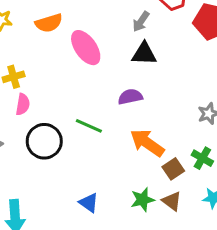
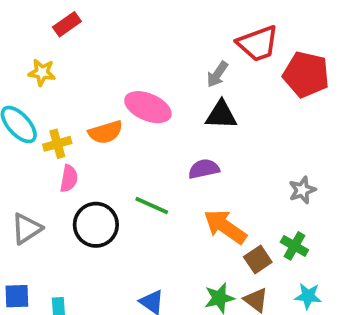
orange semicircle: (49, 23) -> (106, 132), moved
pink ellipse: (86, 48) -> (148, 107), turned -32

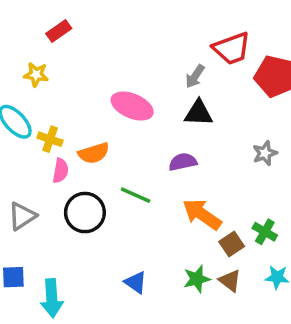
orange semicircle: (106, 132) -> (94, 153), moved
yellow cross: (57, 144) -> (50, 139), turned 35
gray star: (302, 190) -> (265, 153), moved

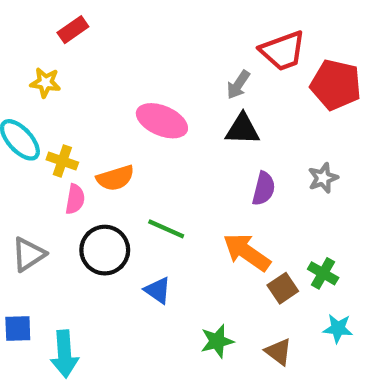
purple semicircle: (183, 162) -> (264, 189), moved, turned 116
green star: (197, 279) -> (217, 341), moved
brown triangle: (230, 281) -> (279, 352), moved
blue triangle: (136, 282) -> (158, 290), moved

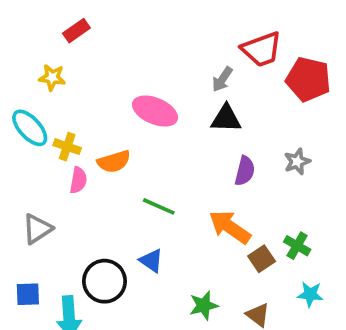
black circle: (105, 250) -> (105, 281), moved

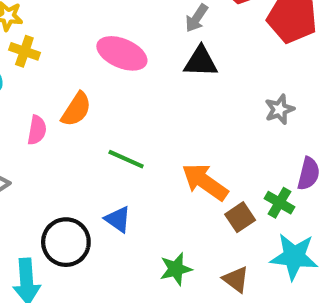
yellow cross: (67, 147) -> (24, 51), moved
orange semicircle: (114, 162) -> (76, 109), turned -40
purple semicircle: (245, 171) -> (309, 174), moved
cyan star: (310, 294) -> (294, 257), size x1.6

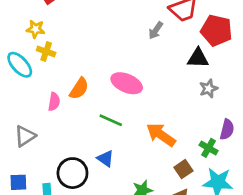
pink ellipse: (122, 53) -> (127, 83), moved
black triangle: (201, 62) -> (198, 58), moved
brown square: (240, 217) -> (183, 169), moved

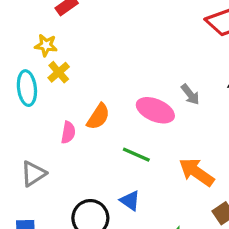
gray arrow: (156, 30) -> (190, 94), moved, turned -72
yellow cross: (46, 52) -> (59, 72), turned 30
cyan ellipse: (20, 65) -> (27, 88), turned 36

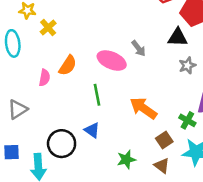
yellow cross: (59, 72) -> (48, 28), moved
green line: (136, 155) -> (97, 95), turned 55

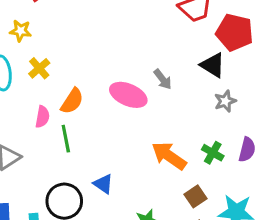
yellow cross: (48, 28) -> (39, 68), moved
black triangle: (178, 37) -> (213, 65), turned 30
green line: (97, 95) -> (66, 139), moved
green cross: (187, 120) -> (213, 153), moved

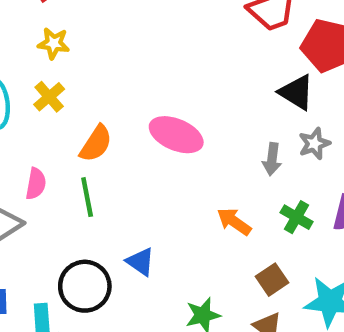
yellow star: (21, 31) -> (54, 43), moved
gray arrow: (163, 79) -> (272, 159), moved, turned 45
pink semicircle: (42, 117) -> (36, 184), moved
orange arrow: (169, 156) -> (234, 222), size x0.7

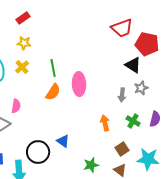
pink ellipse: (176, 135) -> (79, 84), turned 65
orange semicircle: (96, 144) -> (53, 92), moved
green line: (87, 197) -> (53, 68), moved
orange arrow: (234, 222) -> (105, 123), turned 42

